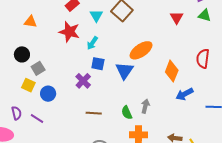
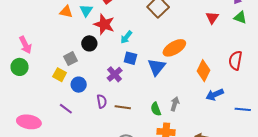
cyan triangle: (96, 16) -> (86, 10), moved
black circle: (22, 54) -> (89, 43), moved
purple semicircle: (16, 113) -> (102, 101), moved

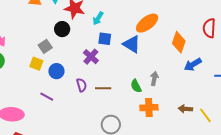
blue triangle: (157, 67) -> (132, 44), turned -30

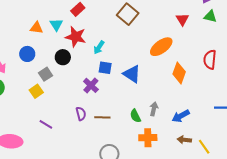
orange ellipse: (147, 23) -> (161, 47), moved
yellow square: (36, 64) -> (36, 91), turned 32
blue arrow: (193, 65) -> (181, 116), moved
blue circle: (56, 71) -> (27, 54), moved

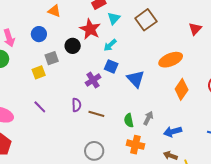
red triangle: (182, 19) -> (195, 29), moved
cyan triangle: (56, 25) -> (114, 18), moved

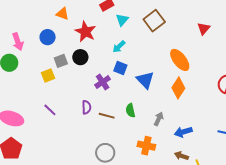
red star: (90, 29) -> (85, 32), moved
black circle: (73, 46) -> (80, 57), moved
orange ellipse: (171, 60) -> (180, 60), turned 75
orange diamond: (182, 89) -> (178, 88), moved
green semicircle: (129, 120) -> (130, 110), moved

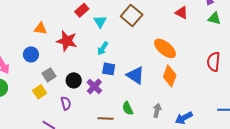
red triangle: (204, 29) -> (182, 13), turned -32
black circle: (80, 57) -> (74, 80), moved
purple semicircle: (86, 107) -> (66, 103), moved

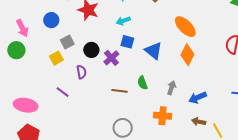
cyan arrow: (103, 48) -> (123, 21), turned 32

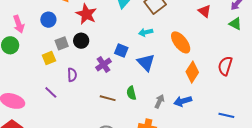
cyan arrow: (123, 21) -> (146, 32), moved
black circle: (91, 50) -> (81, 41), moved
orange diamond: (187, 55) -> (192, 72), moved
blue arrow: (198, 98) -> (183, 101), moved

